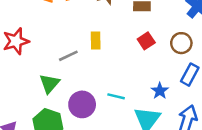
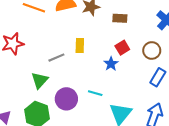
blue star: (160, 91) -> (111, 64), moved

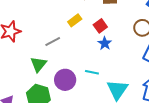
yellow rectangle: (80, 46) -> (75, 20), moved, turned 56
red square: (122, 48) -> (100, 26), moved

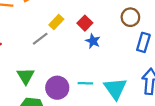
gray line: (53, 41) -> (40, 39), moved
cyan line: (92, 72) -> (85, 83), moved

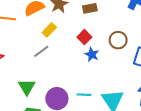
brown circle: (130, 17) -> (118, 40), moved
yellow rectangle: (56, 22) -> (49, 30), moved

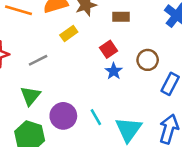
gray line: (41, 51) -> (38, 60), moved
cyan line: (84, 95) -> (96, 117), turned 48

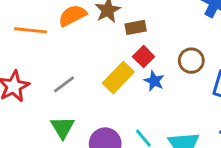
brown rectangle: (121, 17) -> (136, 27), moved
yellow rectangle: (69, 33) -> (118, 78), moved, size x1.5

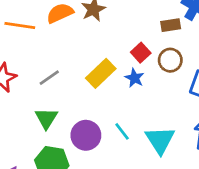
brown rectangle: (136, 27) -> (171, 25), moved
red square: (144, 57) -> (141, 53), moved

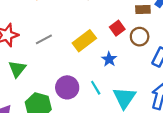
blue star: (134, 78) -> (109, 59), moved
green triangle: (46, 118) -> (17, 69), moved

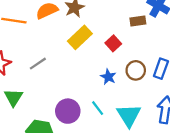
brown circle: (140, 37) -> (136, 70), moved
yellow rectangle: (84, 41) -> (80, 37), moved

